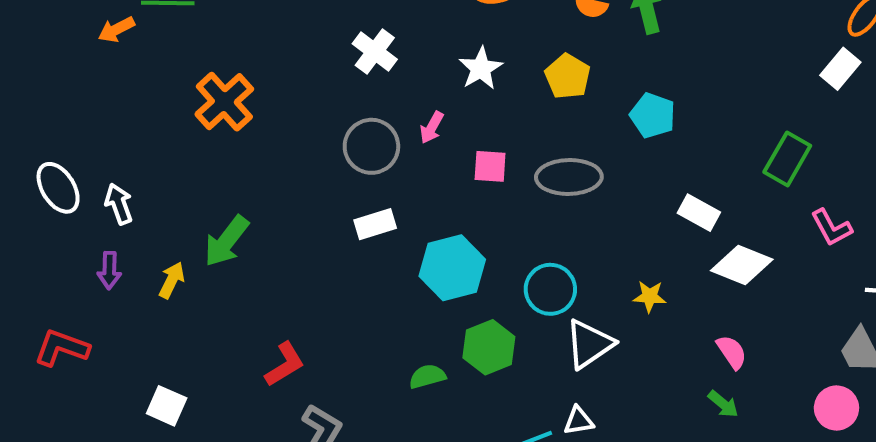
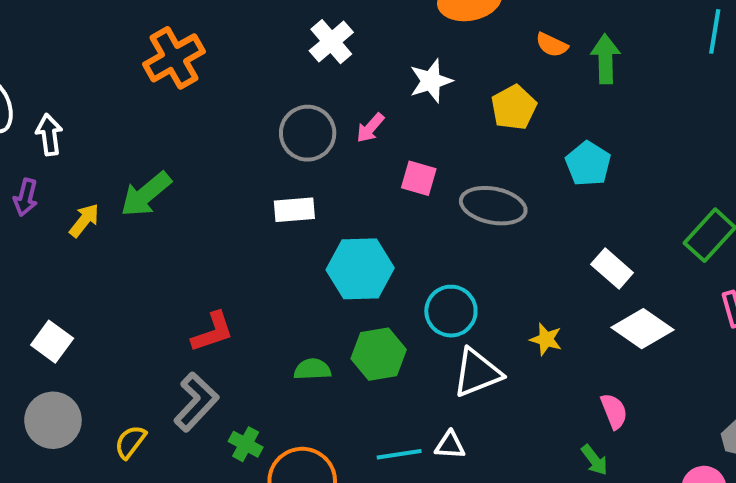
red L-shape: (285, 364) -> (212, 332), moved

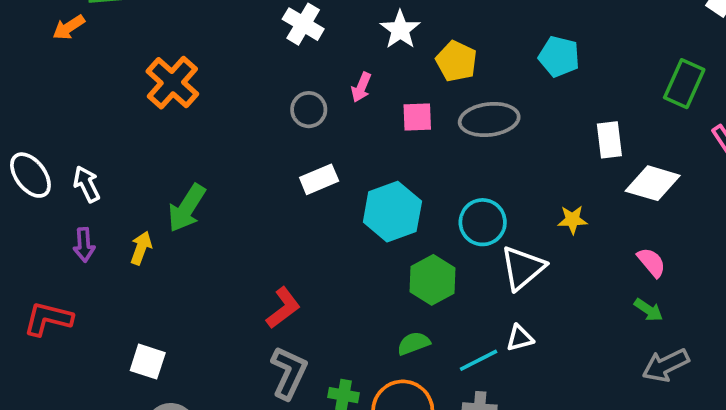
yellow pentagon: (514, 107) -> (456, 61), moved
gray circle: (308, 133) -> (309, 110), size x0.7
white rectangle: (612, 268) -> (609, 140), turned 60
green semicircle: (312, 369) -> (414, 343), moved

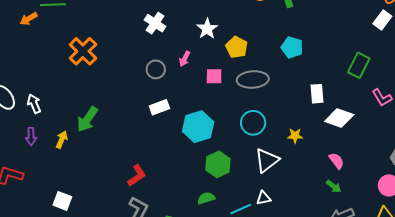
cyan circle: (483, 222) -> (253, 123), moved

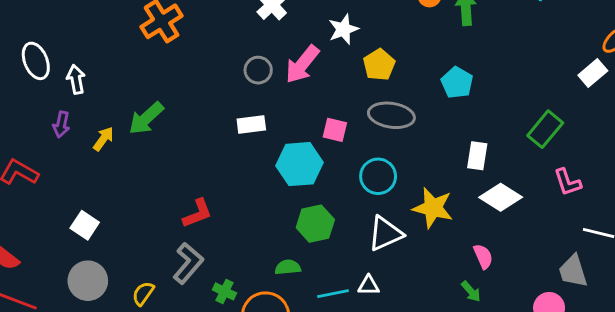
pink arrow: (185, 59) -> (302, 64), size x1.8
pink square: (214, 76) -> (335, 130), moved
yellow star: (295, 136) -> (433, 208), size x1.8

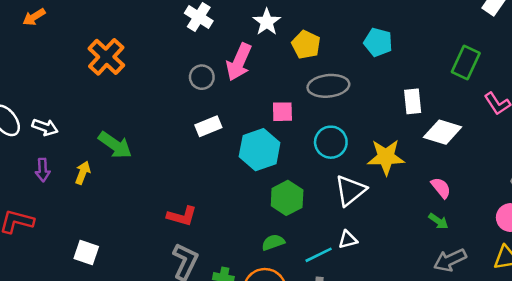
white arrow: (76, 79) -> (45, 127), turned 135
green arrow: (146, 118) -> (115, 145), turned -88
red L-shape: (197, 213) -> (182, 216), turned 52

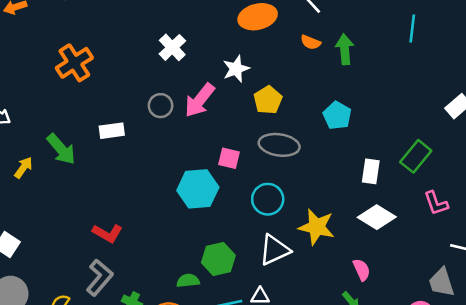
white rectangle: (413, 101) -> (371, 171), moved
white rectangle: (208, 126) -> (112, 131), moved
green hexagon: (287, 198) -> (218, 259), moved

